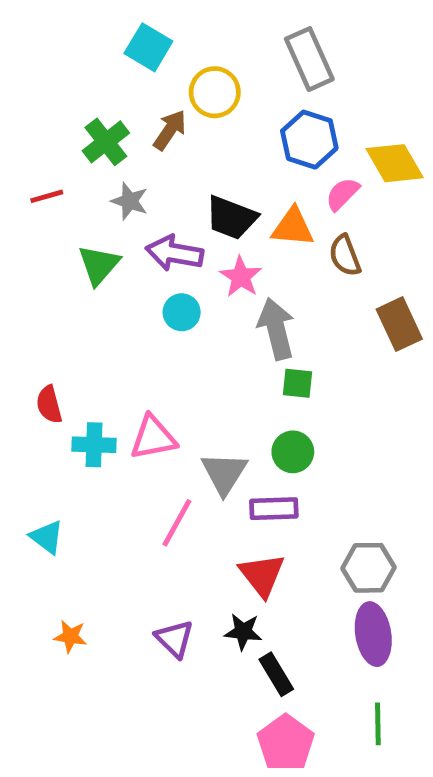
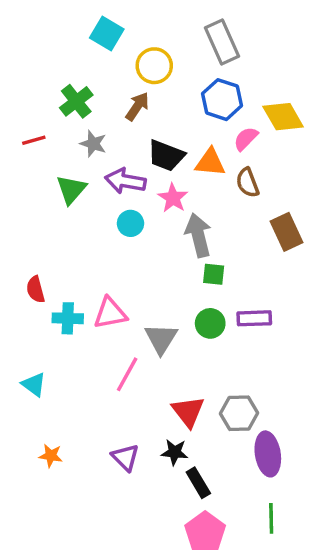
brown arrow: (170, 130) -> (137, 106), moved
purple rectangle: (274, 509) -> (254, 318), moved
gray hexagon: (369, 568) -> (239, 413), moved

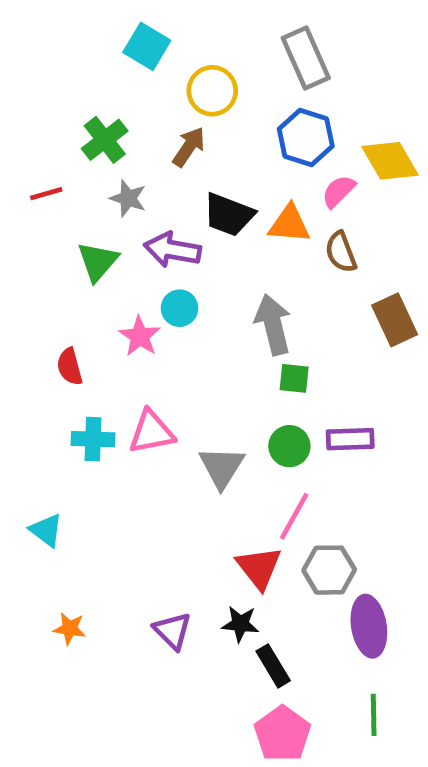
pink star: (173, 198) -> (140, 336), moved
red semicircle: (36, 289) -> (70, 367), moved
pink line: (127, 374) -> (294, 516), moved

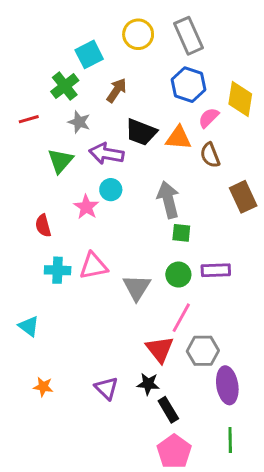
cyan square: (147, 46) -> (89, 54), moved, turned 32
yellow circle: (212, 91) -> (138, 34), moved
yellow diamond: (390, 161) -> (240, 99), turned 39

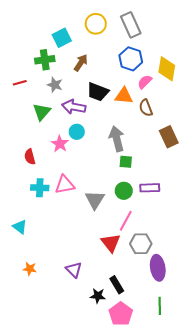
green cross: (65, 86) -> (45, 60), turned 30
black star: (148, 384) -> (98, 296), moved

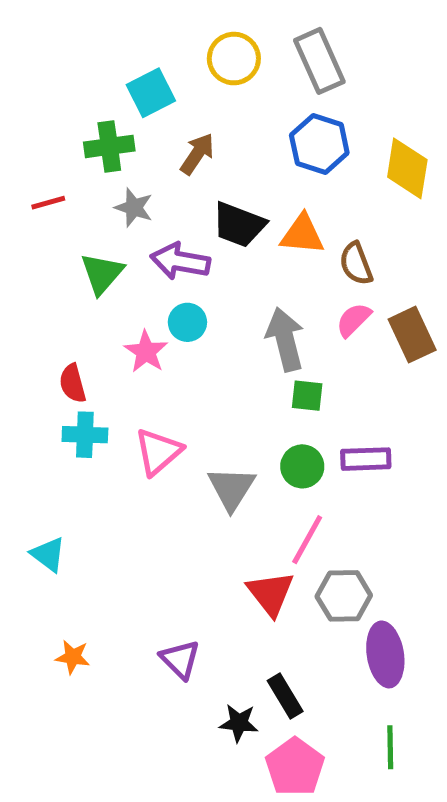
pink semicircle: (145, 82) -> (354, 320), moved
pink triangle: (65, 185) -> (158, 452), turned -30
cyan cross: (40, 188) -> (85, 435), moved

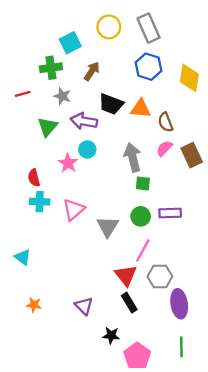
black rectangle: (285, 696) -> (129, 303), moved

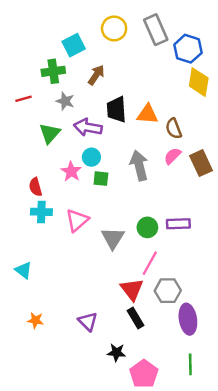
blue hexagon: (149, 67) -> (188, 49), moved
black trapezoid: (111, 104) -> (116, 109), turned 65
green square: (143, 183) -> (101, 179), moved

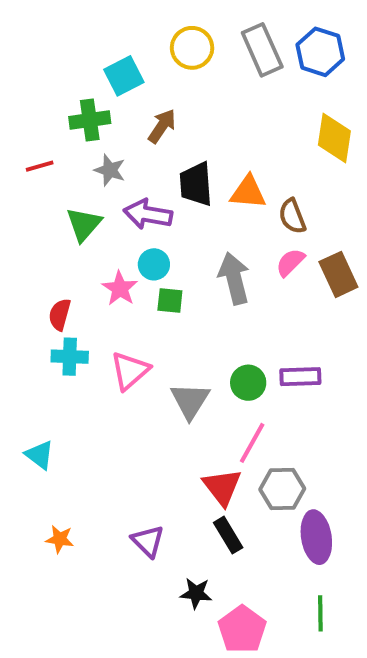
blue hexagon: (188, 49) -> (320, 52), moved
red semicircle: (35, 187) -> (60, 315), turned 30

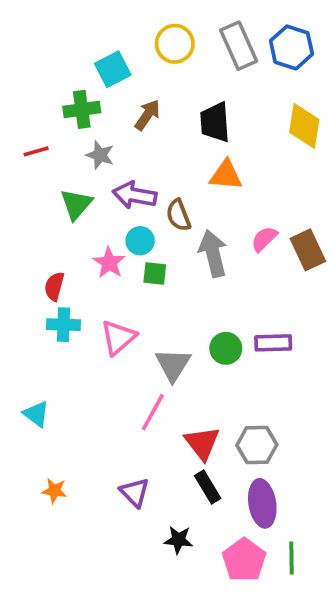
black trapezoid: (196, 184) -> (215, 122), moved
brown semicircle: (292, 216) -> (178, 215), moved
pink line: (252, 443) -> (153, 412), moved
purple ellipse: (316, 537) -> (262, 503), moved
pink pentagon: (242, 629) -> (244, 560), moved

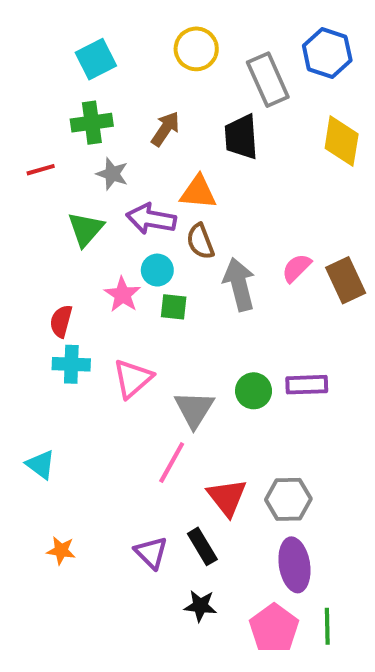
gray rectangle: (239, 46) -> (268, 80), moved
cyan square: (113, 69) -> (96, 59), moved
orange triangle: (226, 175) -> (198, 192), moved
black rectangle: (208, 487) -> (202, 546), moved

